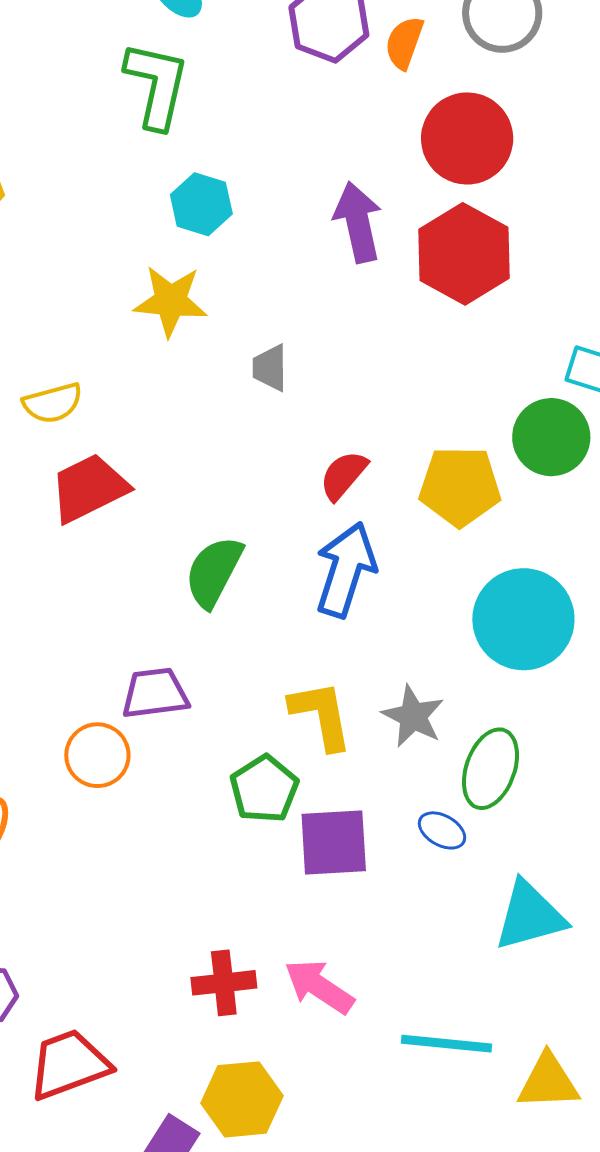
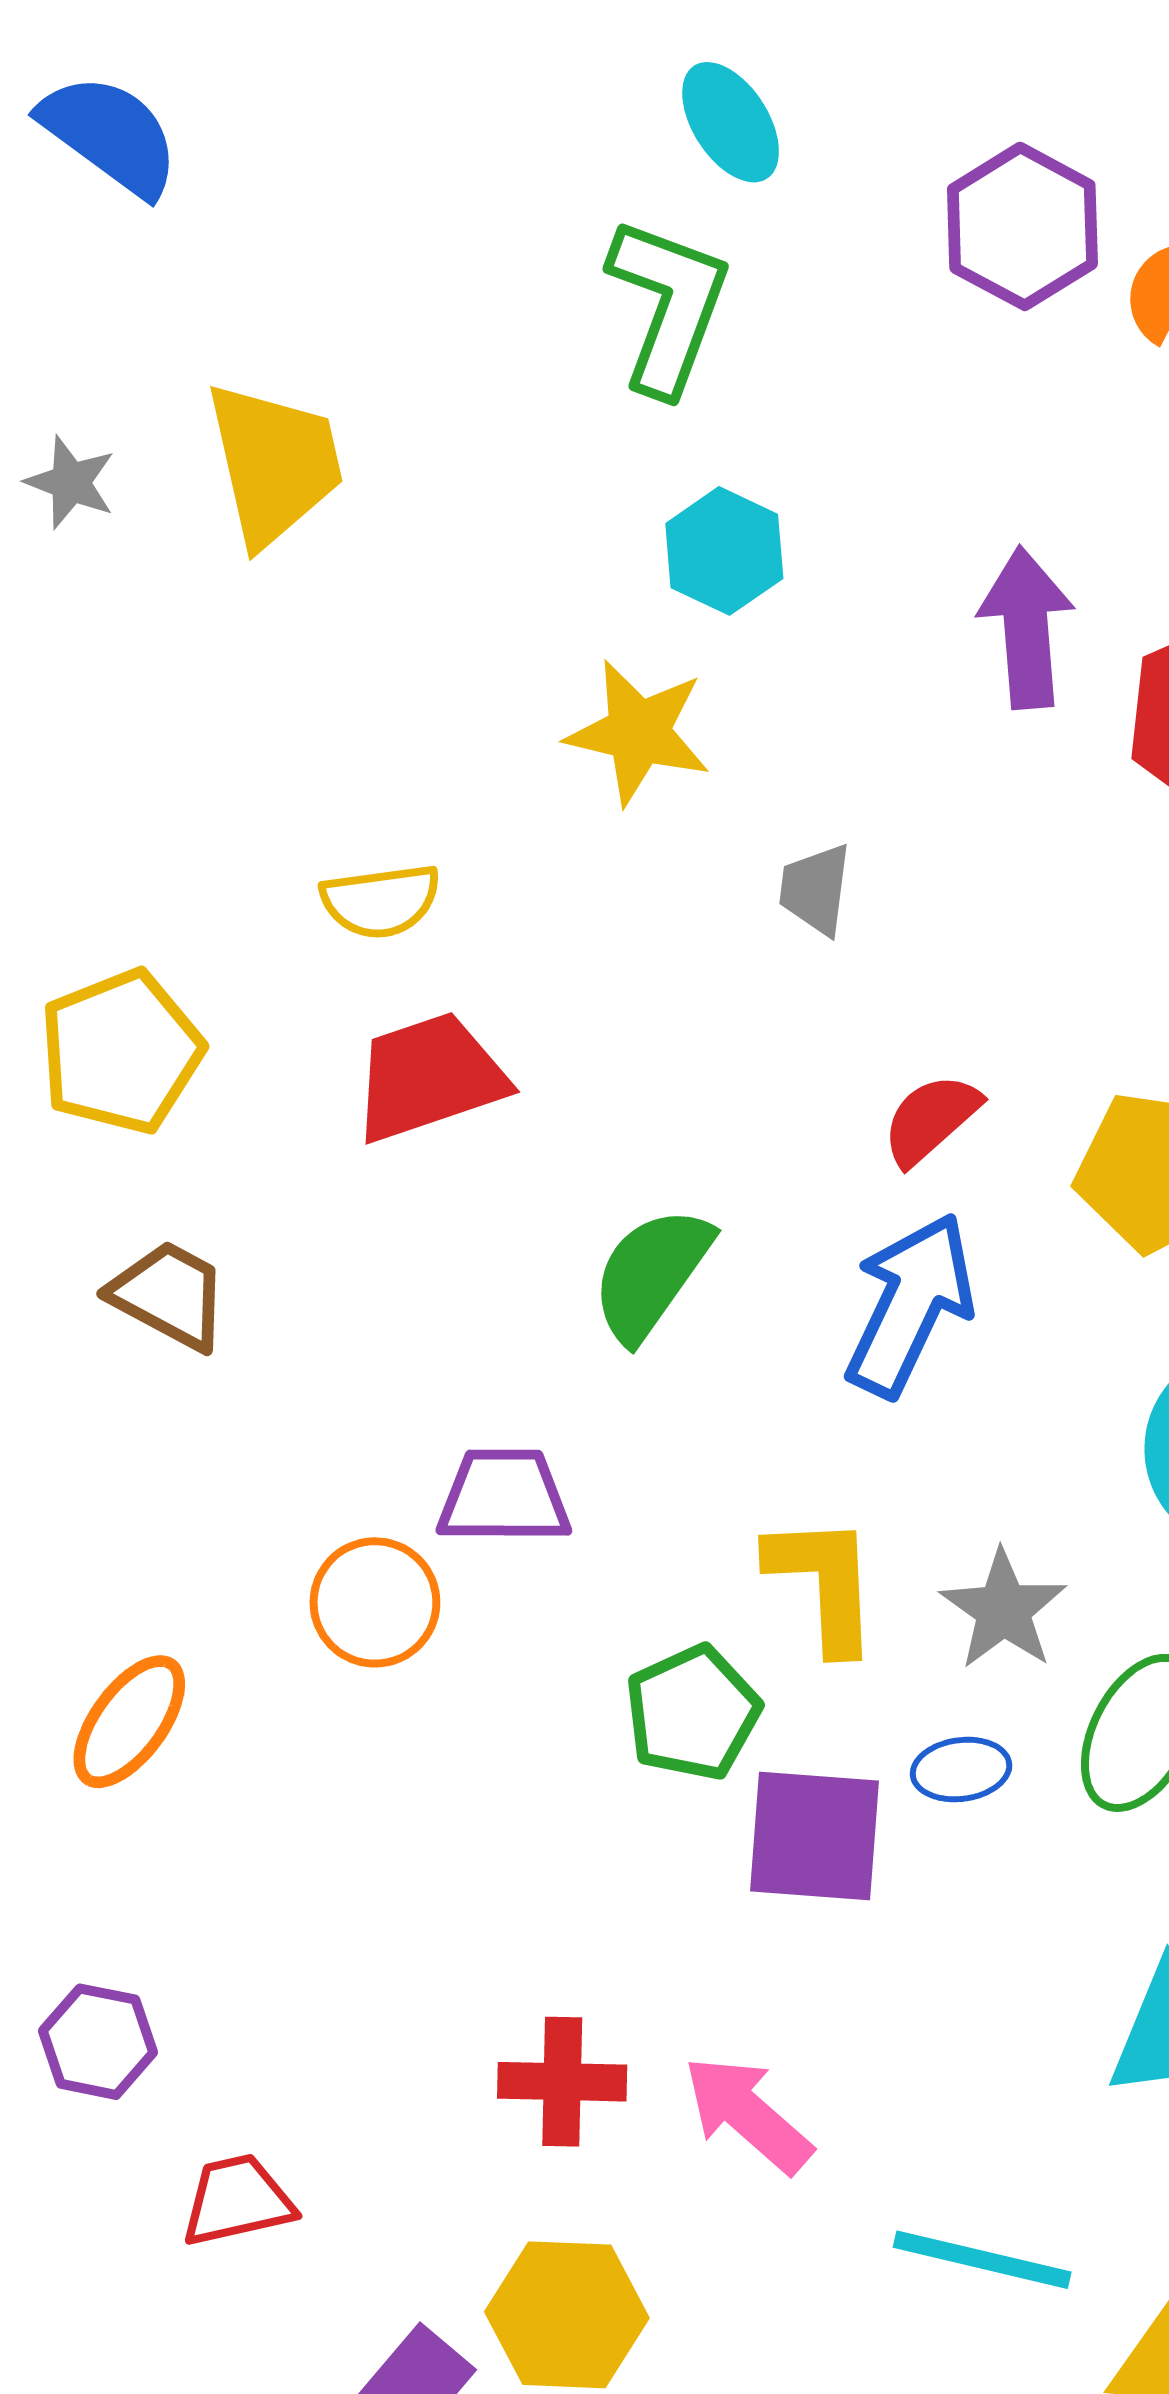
blue ellipse: (442, 830) -> (961, 1770), moved, turned -45
red trapezoid: (69, 1064) -> (237, 2200), size x0.7

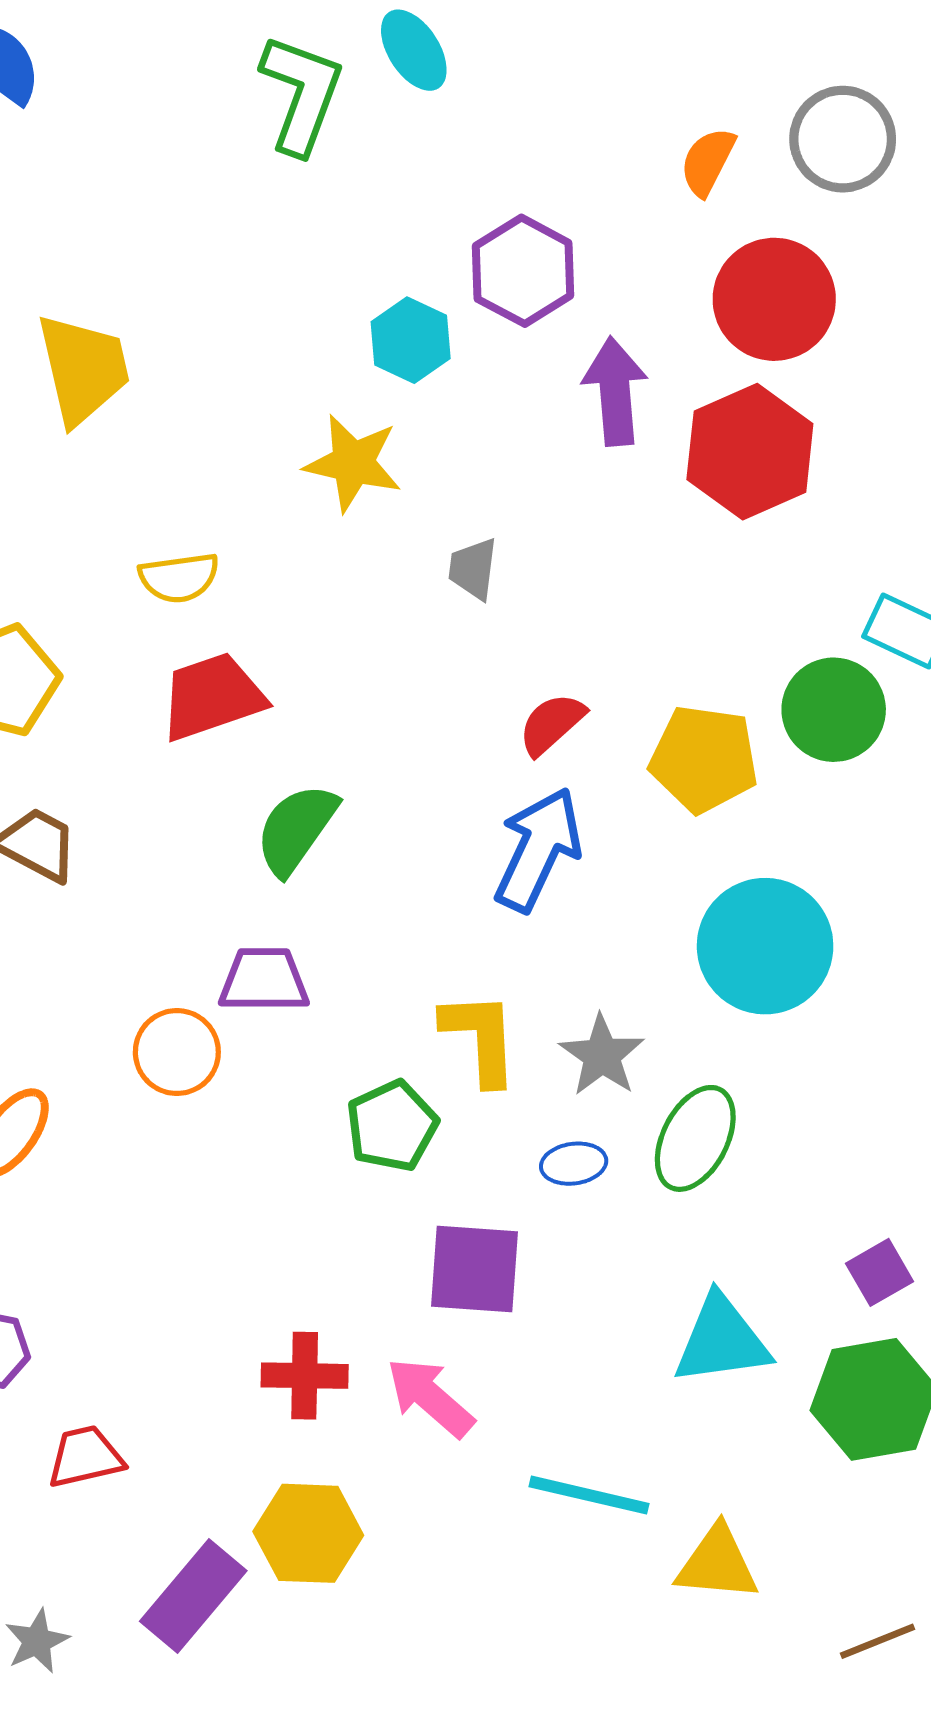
purple hexagon: (1022, 226) -> (523, 271), moved
green L-shape: (668, 306) -> (301, 94), moved
yellow trapezoid: (274, 464) -> (83, 369), moved
green semicircle: (651, 1274) -> (296, 829), moved
purple square: (814, 1836) -> (475, 1269), moved

